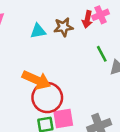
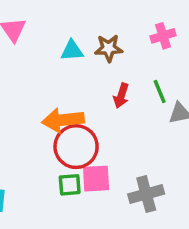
red arrow: (87, 19) -> (121, 96), moved
orange arrow: (36, 80) -> (63, 120), turned 144

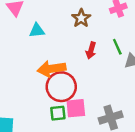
brown star: (109, 48) -> (81, 18), turned -30
cyan triangle: (72, 51) -> (37, 30), moved

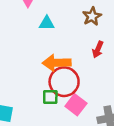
pink square: (76, 108) -> (76, 105), turned 36
green square: (58, 113) -> (50, 97), moved

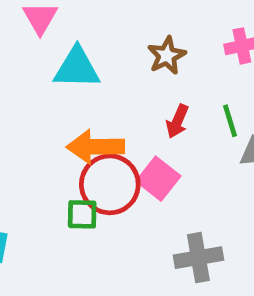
cyan triangle: (47, 23) -> (77, 68), size x1.5
pink square: (76, 105) -> (158, 179), moved

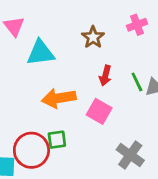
green line: (230, 121) -> (137, 82), moved
red circle: (110, 184) -> (31, 150), moved
gray cross: (198, 258) -> (130, 155), turned -36

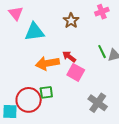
red arrow: (105, 76) -> (69, 57), moved, turned 112

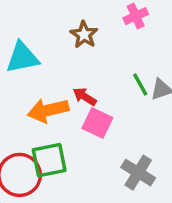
green square: (46, 92) -> (49, 160), size x1.5

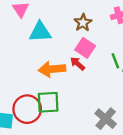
pink square: (97, 123) -> (85, 48), moved

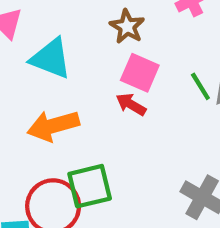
cyan triangle: (40, 32) -> (51, 58), turned 35
orange arrow: (52, 69) -> (53, 126), moved

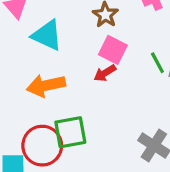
red arrow: (131, 104) -> (105, 73), turned -65

